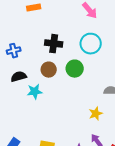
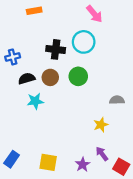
cyan circle: (91, 44) -> (84, 42), moved
black semicircle: (19, 77) -> (27, 78), moved

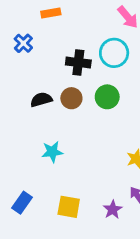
blue cross: (13, 57) -> (23, 43), moved, turned -32
cyan star: (35, 101) -> (52, 152), moved

